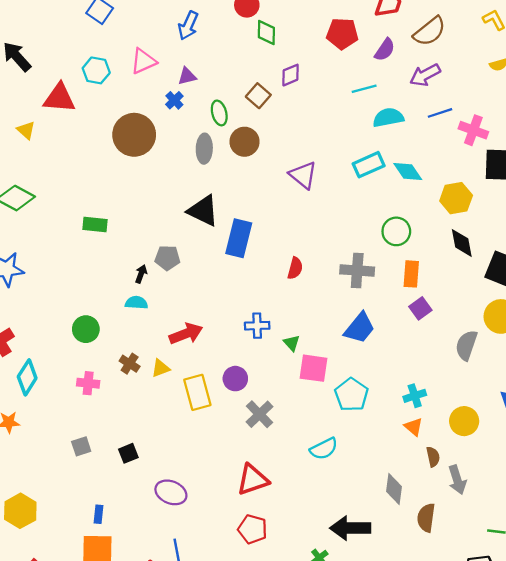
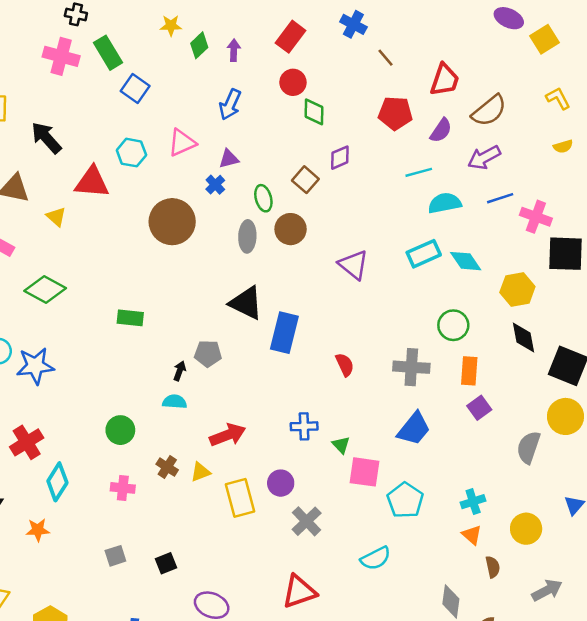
red semicircle: (295, 268) -> (345, 365), turned -40
gray arrow: (457, 480) -> (547, 590), moved, turned -100

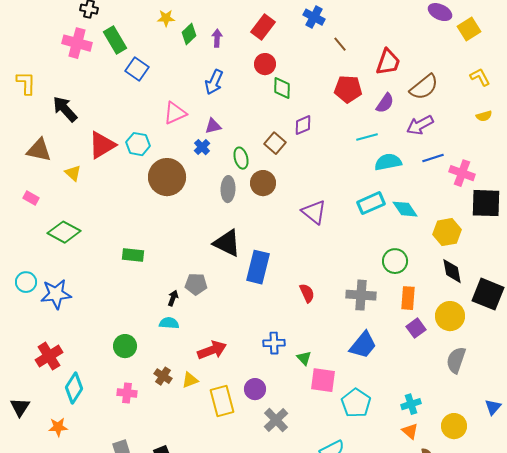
cyan hexagon: (131, 153) -> (138, 144), moved
red triangle: (92, 182) -> (102, 145), turned -36
yellow circle: (565, 416) -> (450, 316), moved

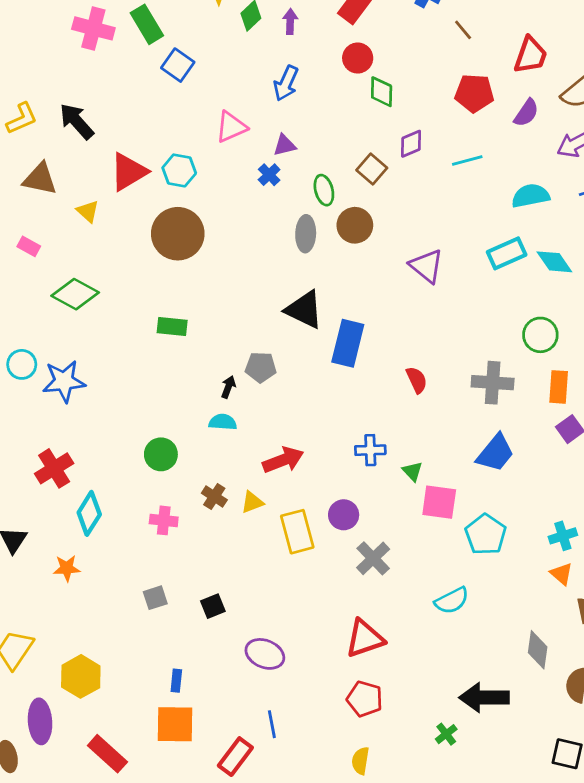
yellow L-shape: (26, 83) -> (22, 118), moved, turned 65
cyan line: (367, 137) -> (467, 161), moved
brown circle: (167, 177) -> (178, 234), moved

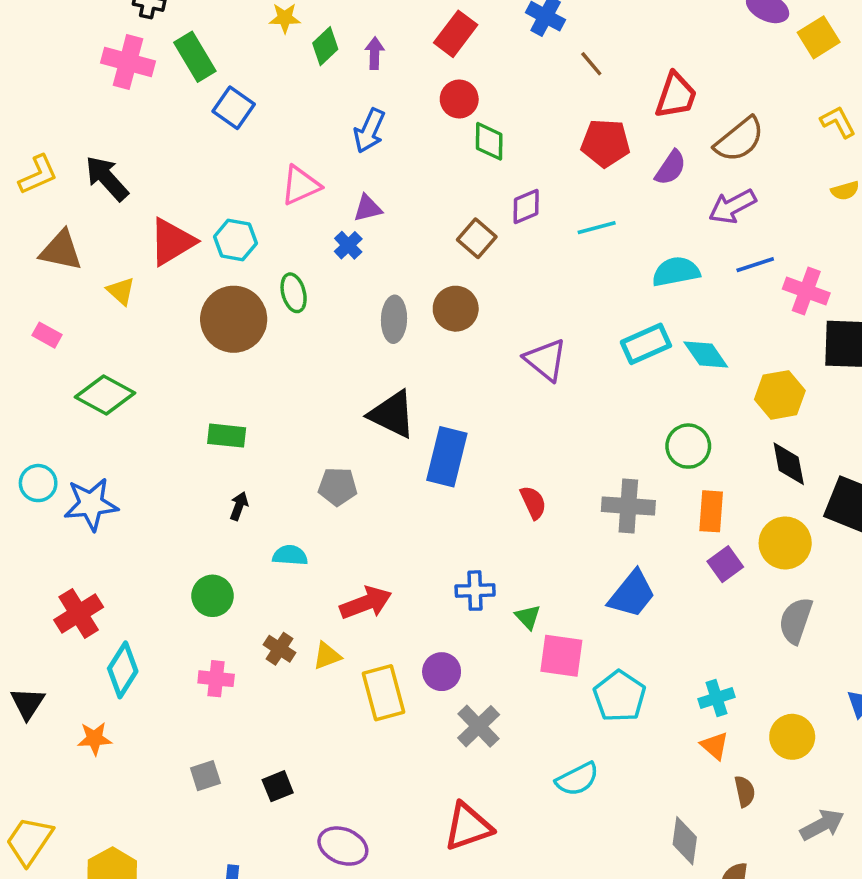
green ellipse: (324, 190) -> (294, 293), moved
black arrow: (228, 387) -> (239, 506), moved

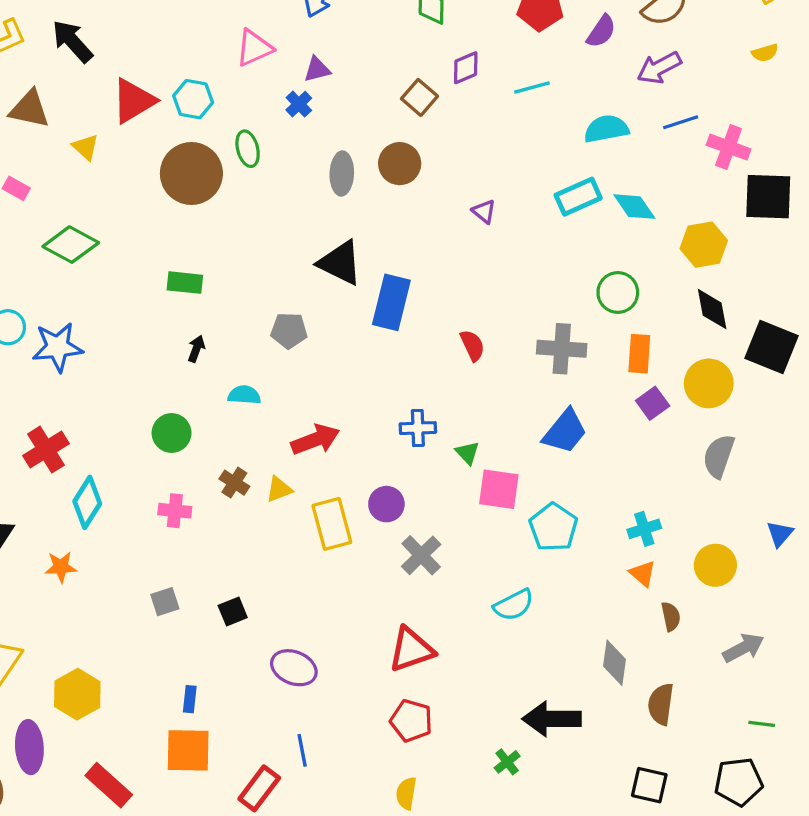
purple triangle: (546, 360) -> (484, 212), size x0.6

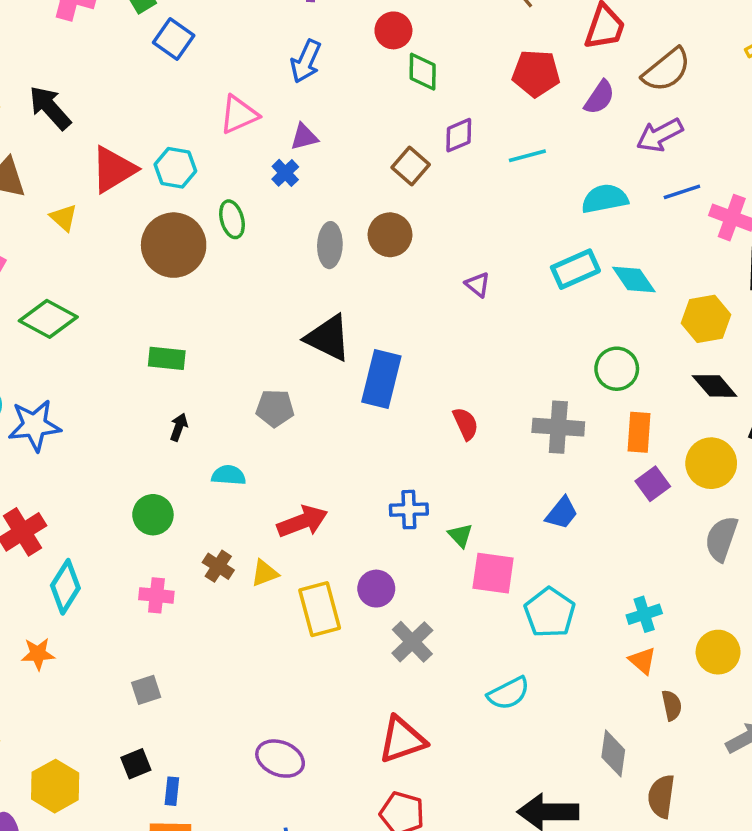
black diamond: (712, 309) -> (715, 386), turned -30
blue trapezoid: (565, 431) -> (562, 513), size x0.7
black square: (233, 612) -> (136, 764), moved

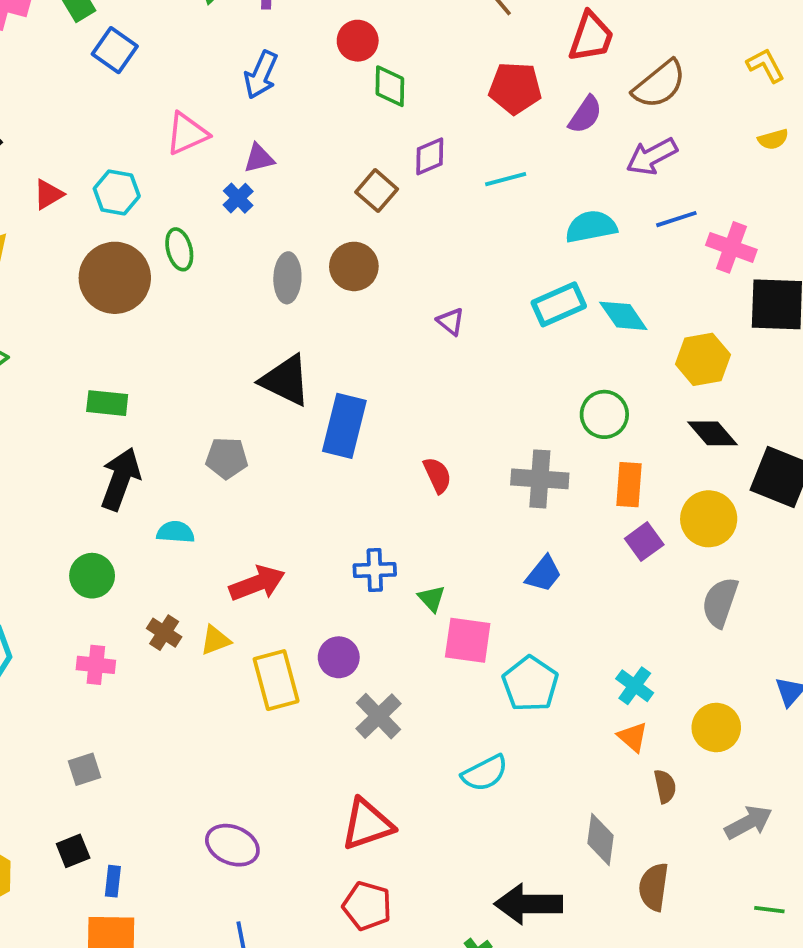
red triangle: (113, 169) -> (48, 194), size x0.6
black arrow: (179, 427) -> (120, 479), size x2.0
cyan cross: (644, 614) -> (635, 686), turned -36

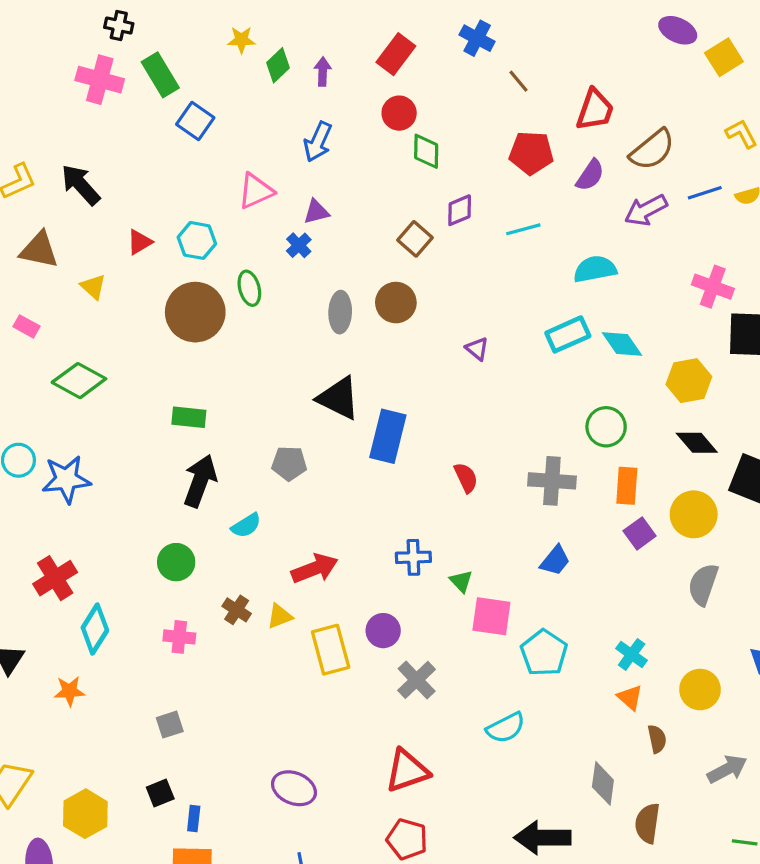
blue line: (676, 219) -> (705, 193), moved
cyan semicircle: (176, 532) -> (246, 525), turned 144

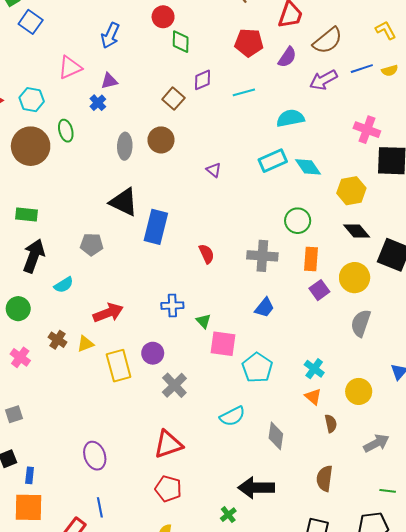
pink cross: (179, 637) -> (20, 357), turned 30
gray diamond: (603, 783) -> (276, 436), moved
purple ellipse: (294, 788) -> (95, 456), turned 48

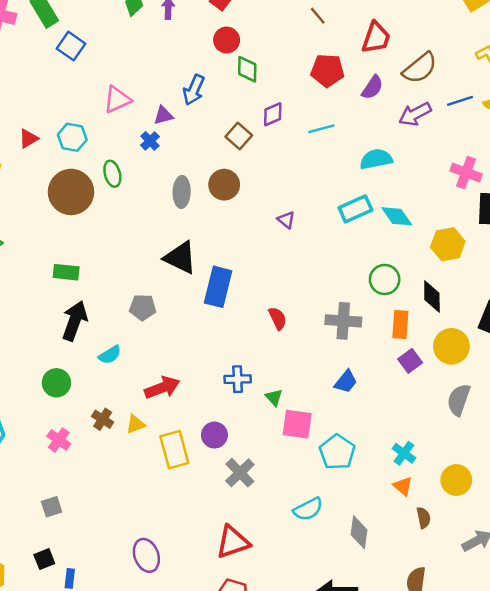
blue arrow: (110, 35) -> (194, 90), moved
black diamond: (357, 231) -> (432, 296), moved, turned 40

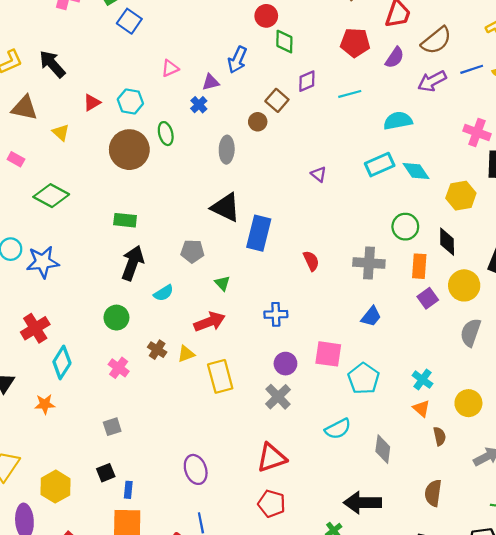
pink triangle: (117, 100) -> (170, 68), size x0.7
brown circle: (224, 185) -> (258, 122), moved, size x0.7
green triangle: (274, 397) -> (222, 283), moved
purple circle: (214, 435) -> (285, 364), moved

